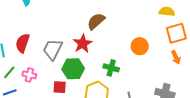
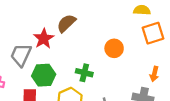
red star: (83, 44) -> (44, 39), moved
orange arrow: (176, 57) -> (154, 74), moved, turned 40

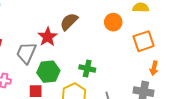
orange square: (153, 33) -> (144, 41), moved
orange circle: (114, 48) -> (113, 22), moved

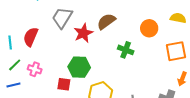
gray trapezoid: (26, 53) -> (62, 18), moved
green cross: (87, 68) -> (126, 50), moved

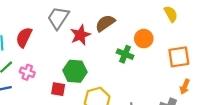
yellow semicircle: (178, 18) -> (171, 14), moved, turned 49
orange circle: (149, 28) -> (144, 39), moved

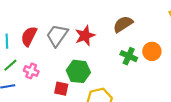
gray trapezoid: (58, 18) -> (57, 35), moved
brown semicircle: (105, 23) -> (123, 24), moved
orange circle: (144, 39) -> (152, 51), moved

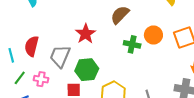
gray trapezoid: (57, 35) -> (60, 56), moved

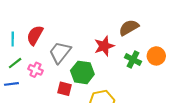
red star: (86, 34) -> (104, 46), moved

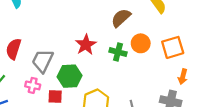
brown semicircle: (129, 28) -> (121, 18), moved
pink cross: (35, 70) -> (33, 85), moved

